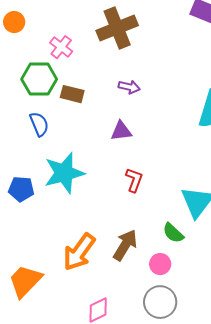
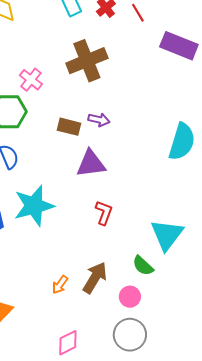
brown rectangle: (72, 94) -> (69, 127), moved
purple triangle: (121, 131) -> (91, 164), size x1.4
orange arrow: (79, 252) -> (60, 285), moved, size x0.5

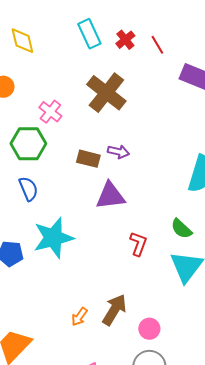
brown cross: (87, 61) -> (106, 93), turned -30
red L-shape: (104, 213) -> (138, 244), moved
green semicircle: (143, 266) -> (181, 229), moved

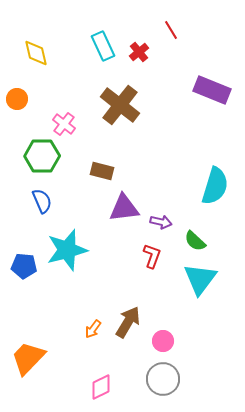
red line: (157, 45) -> (171, 30), moved
purple arrow: (118, 152) -> (161, 222), moved

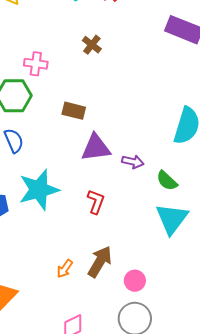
brown cross: (120, 105) -> (92, 45), size x0.5
pink cross: (64, 124) -> (36, 64), turned -30
red L-shape: (152, 256) -> (96, 202), moved

